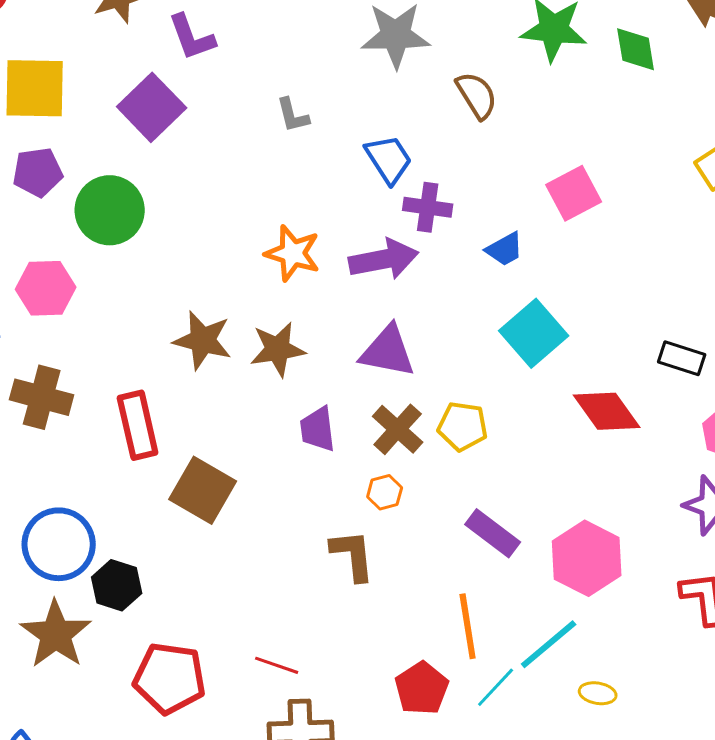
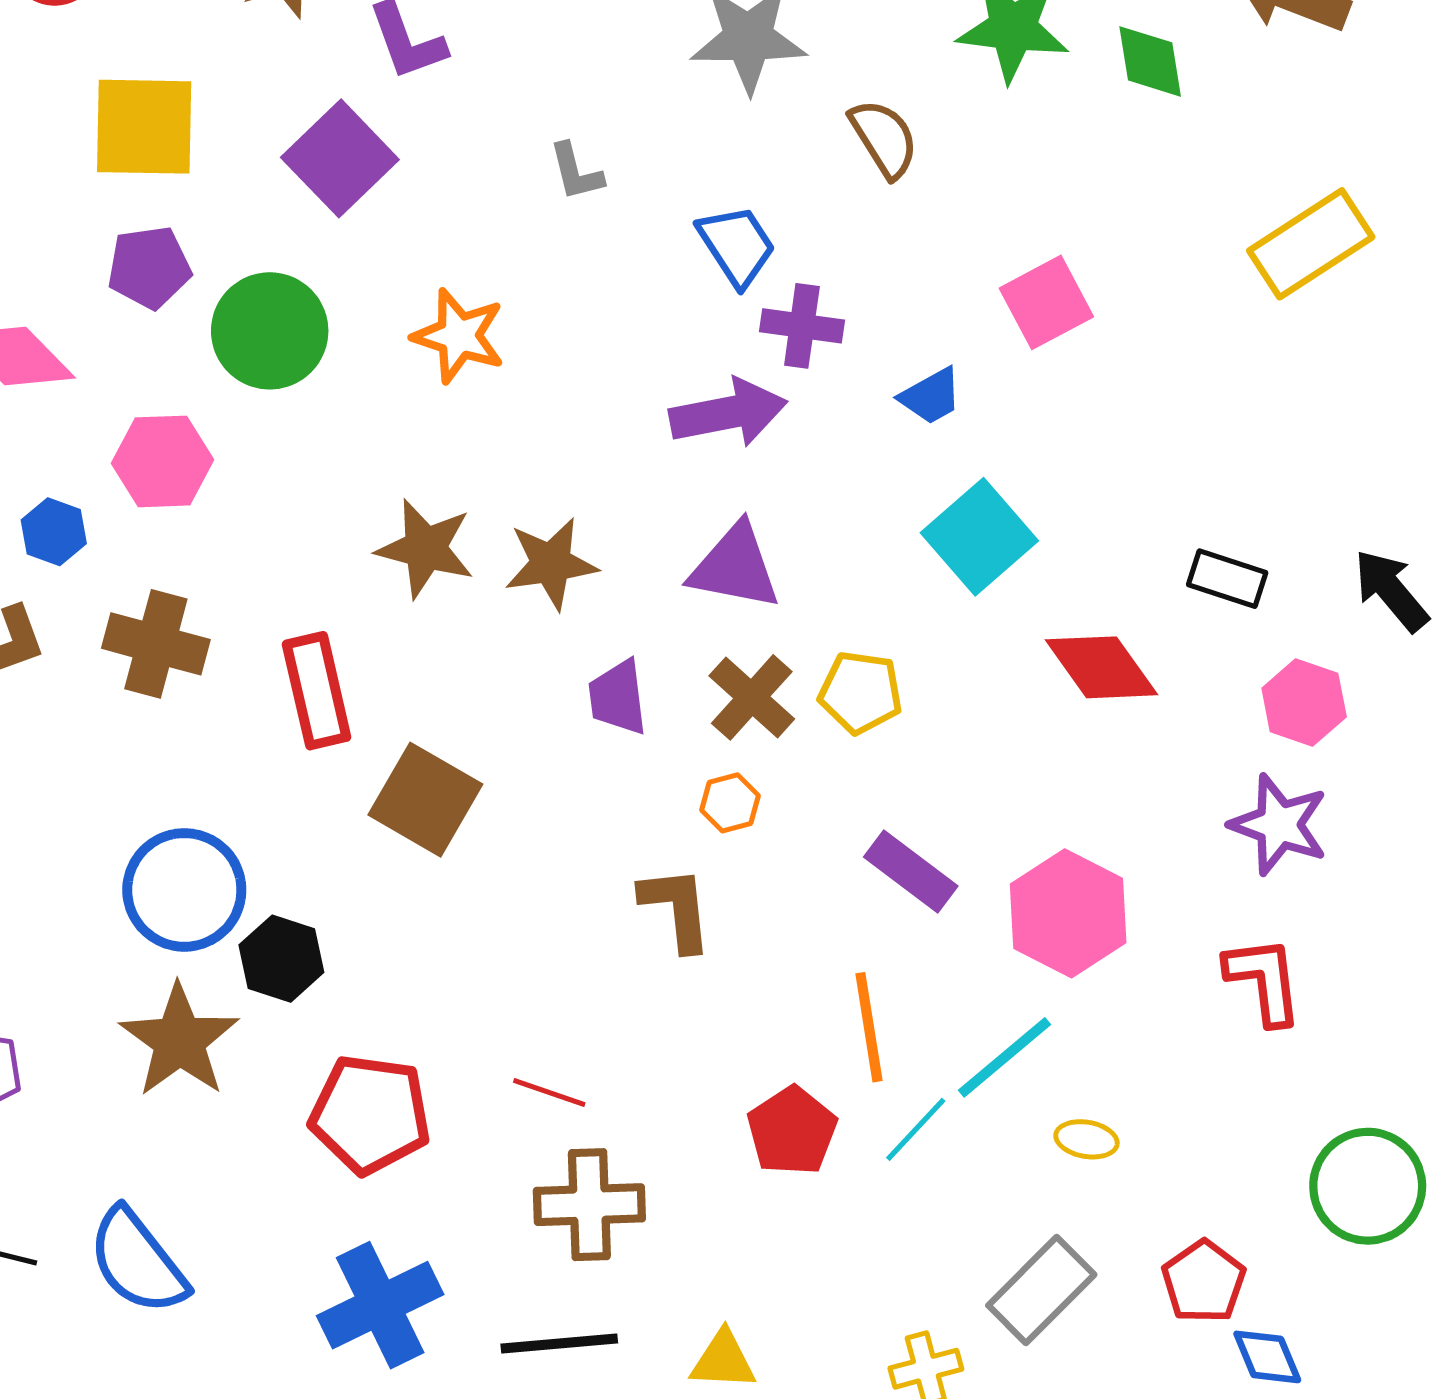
orange star: (293, 253) -> (459, 336), moved

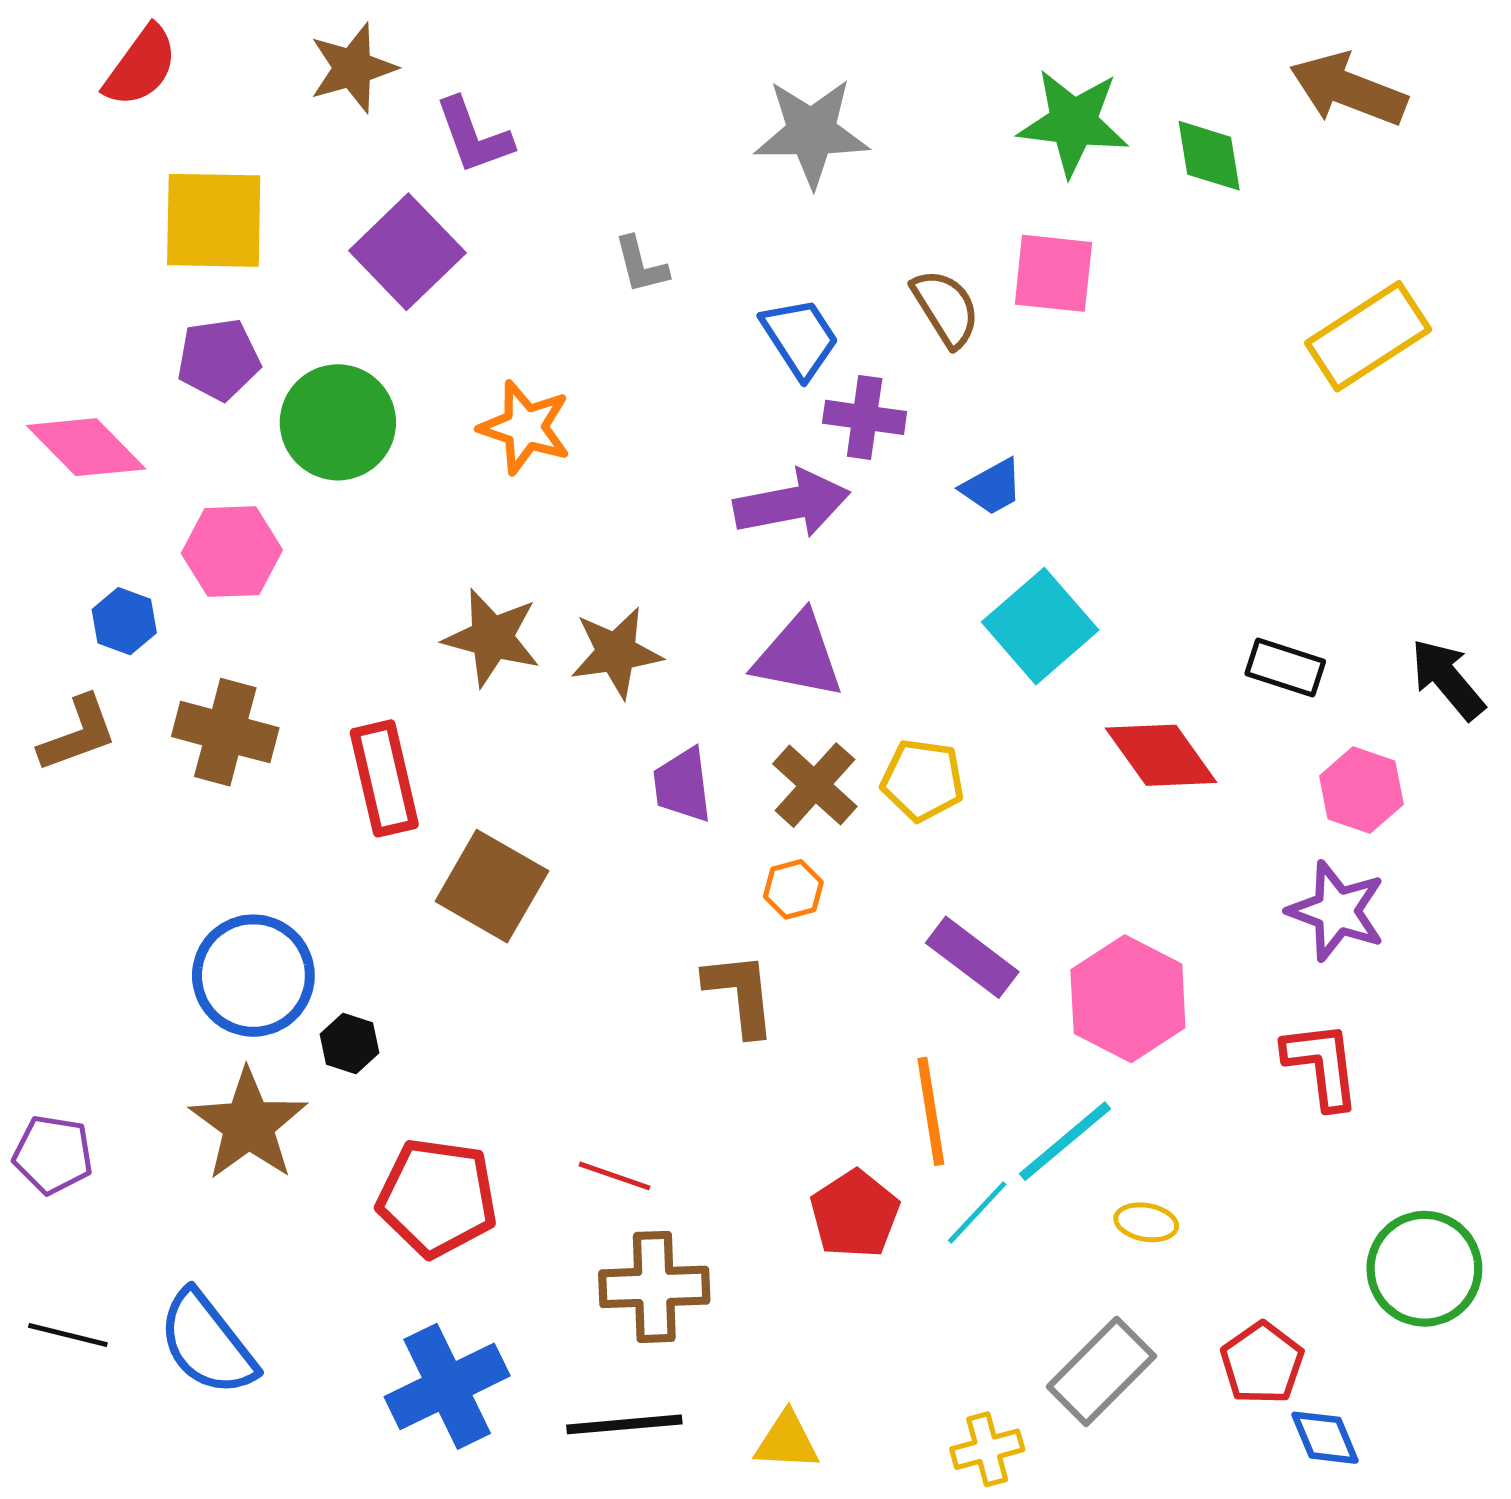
brown semicircle: (884, 138) -> (946, 308), moved
pink square: (1046, 302) -> (1053, 273), moved, turned 34
black hexagon: (281, 959) -> (349, 1043), size x0.7

